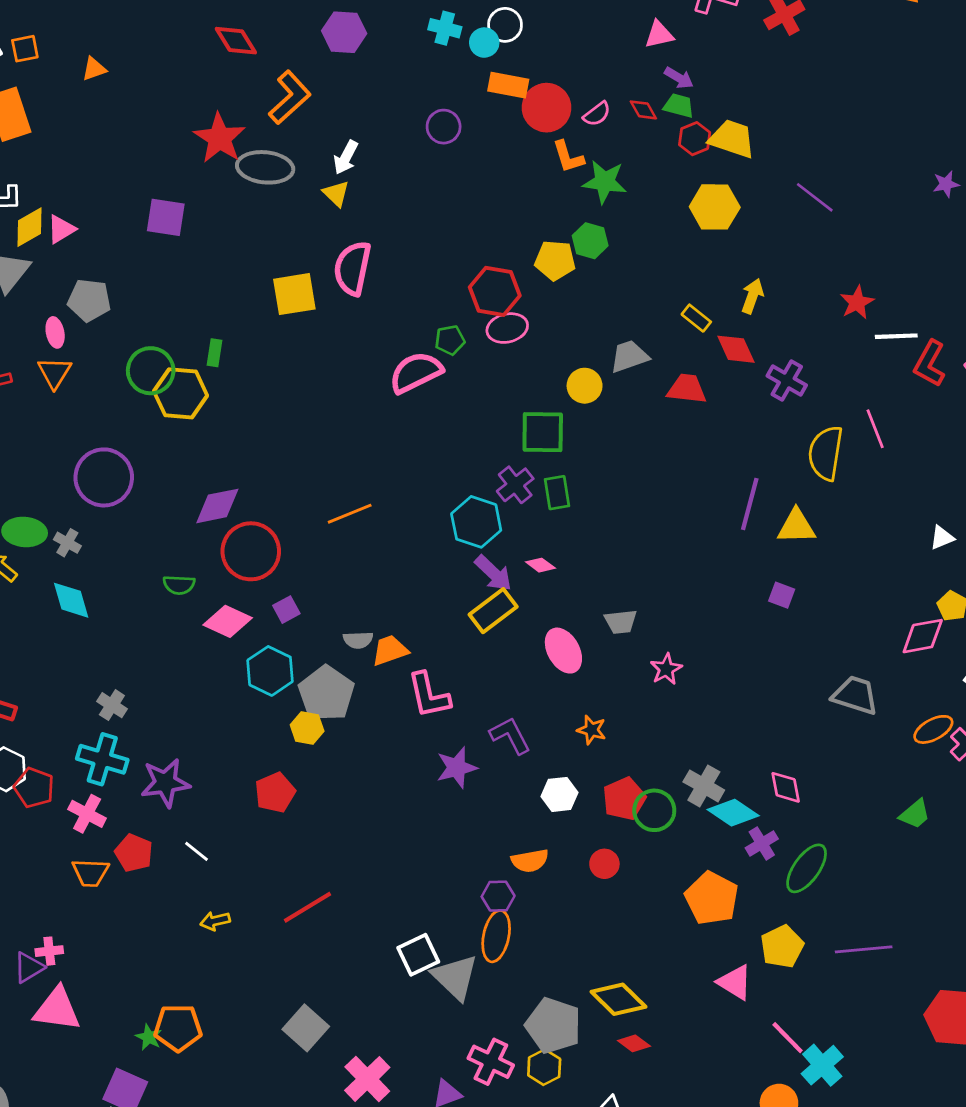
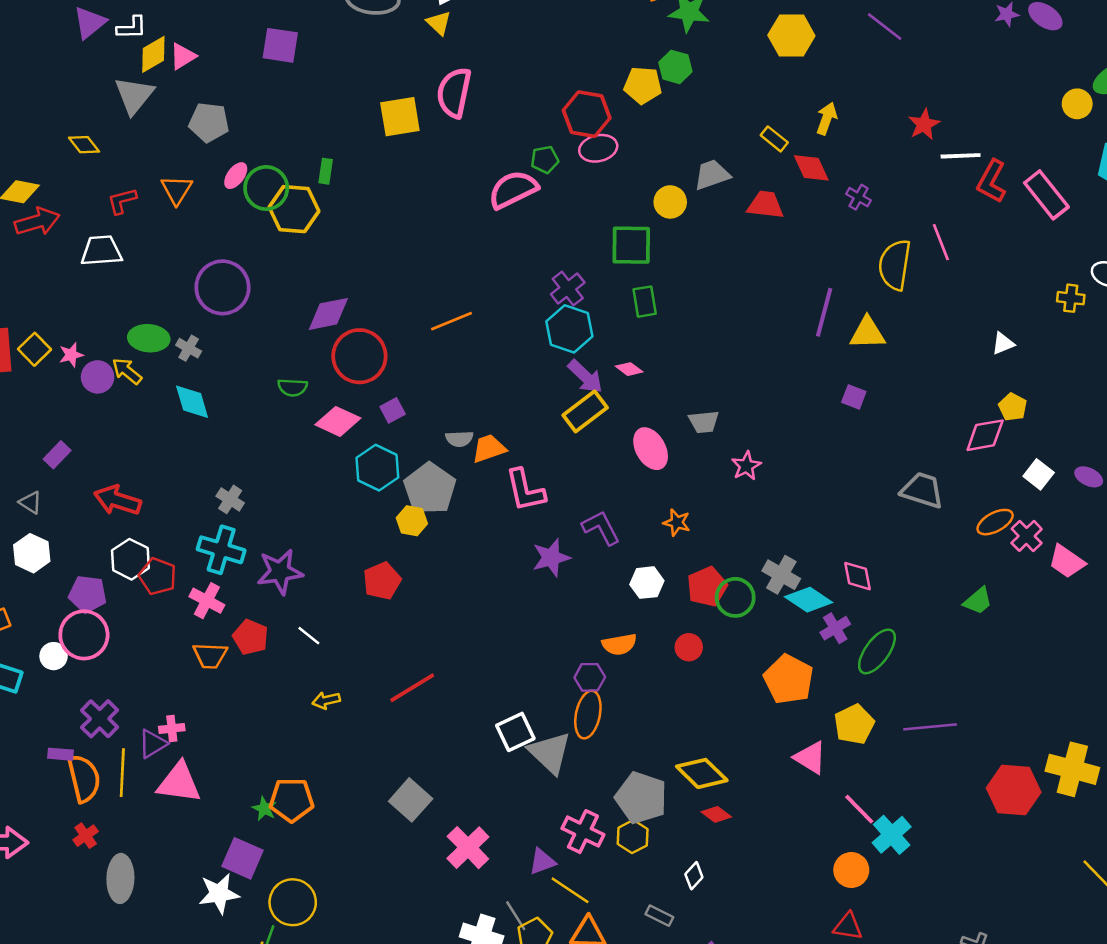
pink ellipse: (55, 332) -> (236, 176), moved, turned 48
purple cross: (787, 381) -> (859, 197), size x0.7
purple cross: (515, 485) -> (568, 288), moved

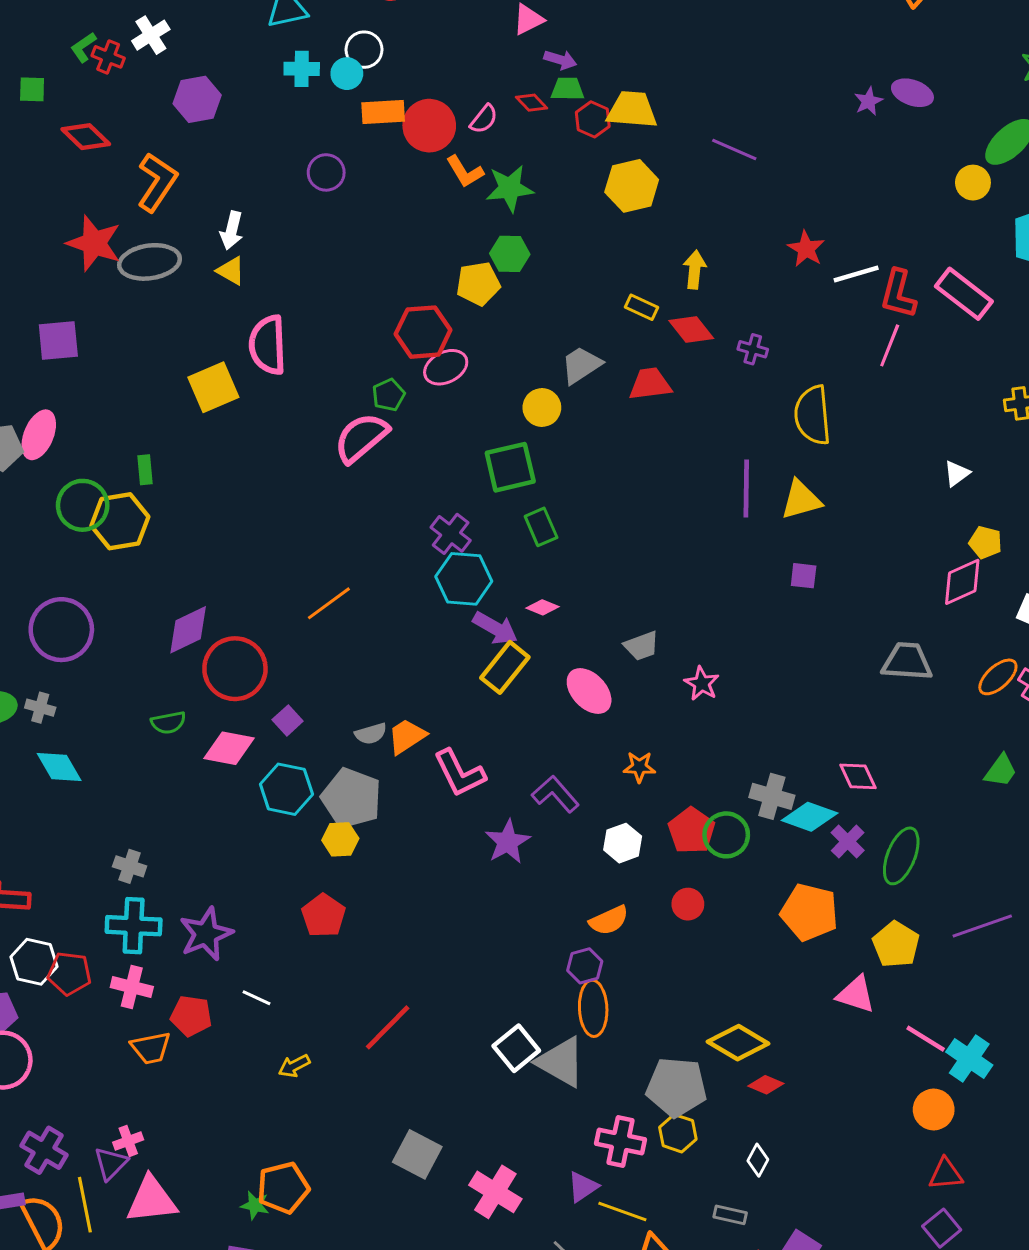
pink ellipse: (236, 176) -> (39, 435), moved, size x1.5
pink line: (941, 242) -> (890, 345), moved, turned 57

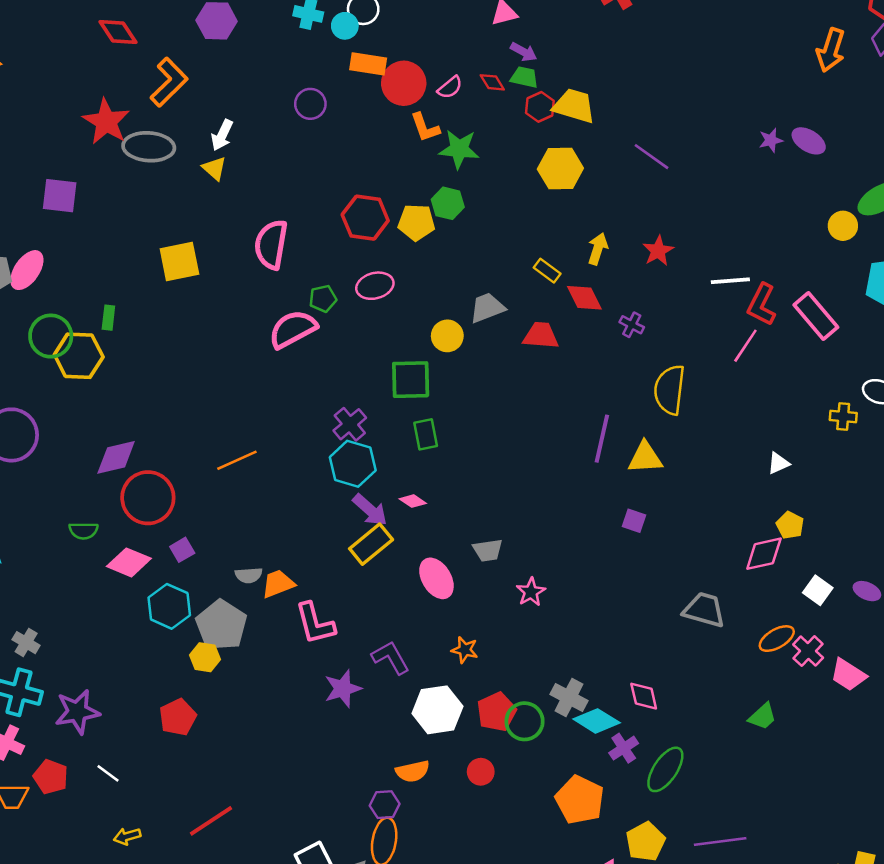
red star: (806, 249) -> (658, 251), moved
red hexagon: (423, 332) -> (365, 218), moved
pink semicircle: (268, 345) -> (271, 244), moved
white hexagon: (623, 843) -> (437, 710), size x1.5

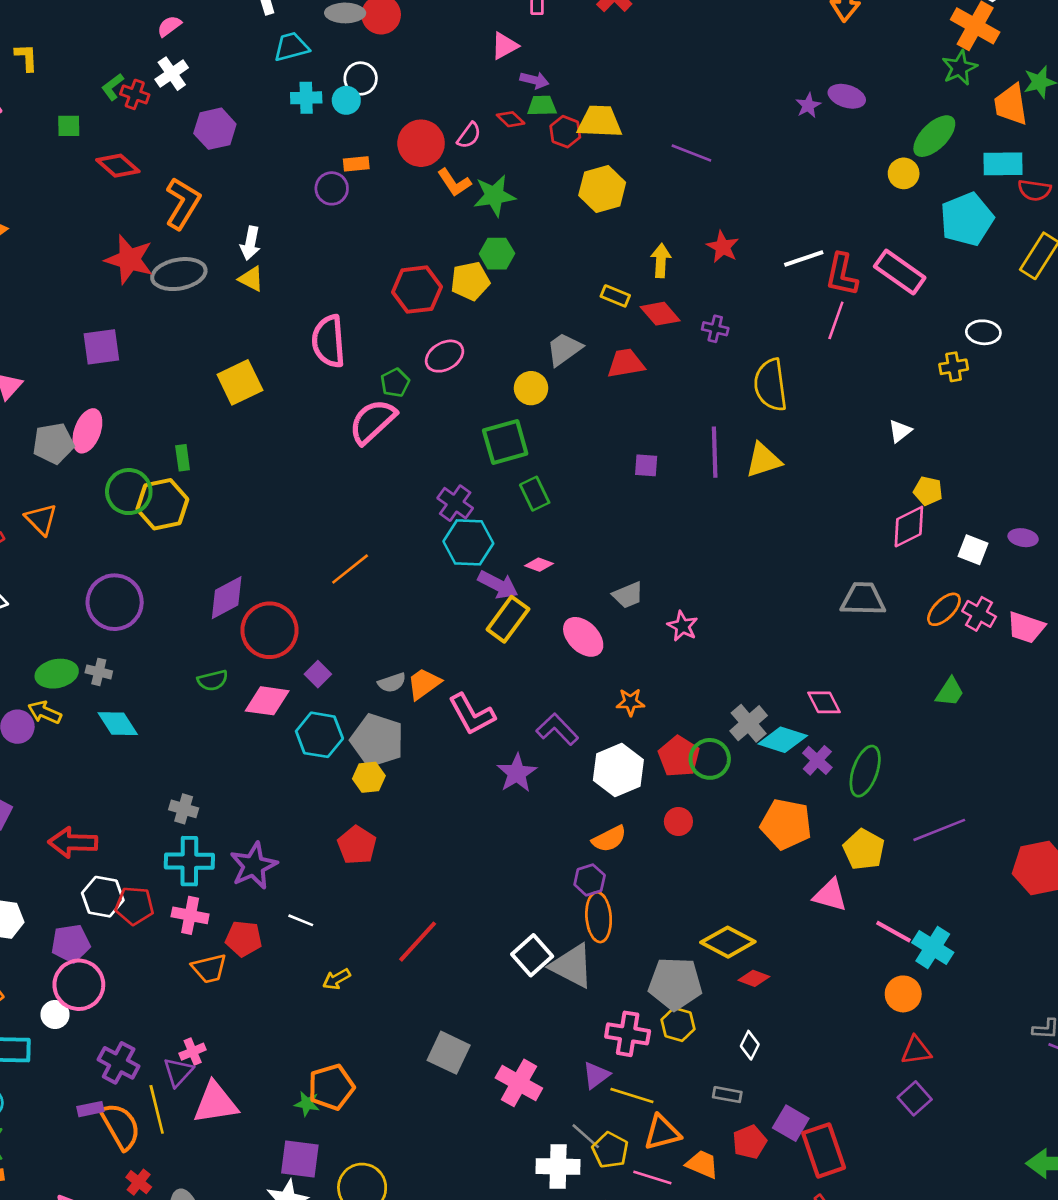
orange rectangle: (368, 64) -> (356, 164), moved, size x0.7
purple square: (634, 521) -> (646, 465), moved
gray cross: (569, 697) -> (749, 723), turned 36

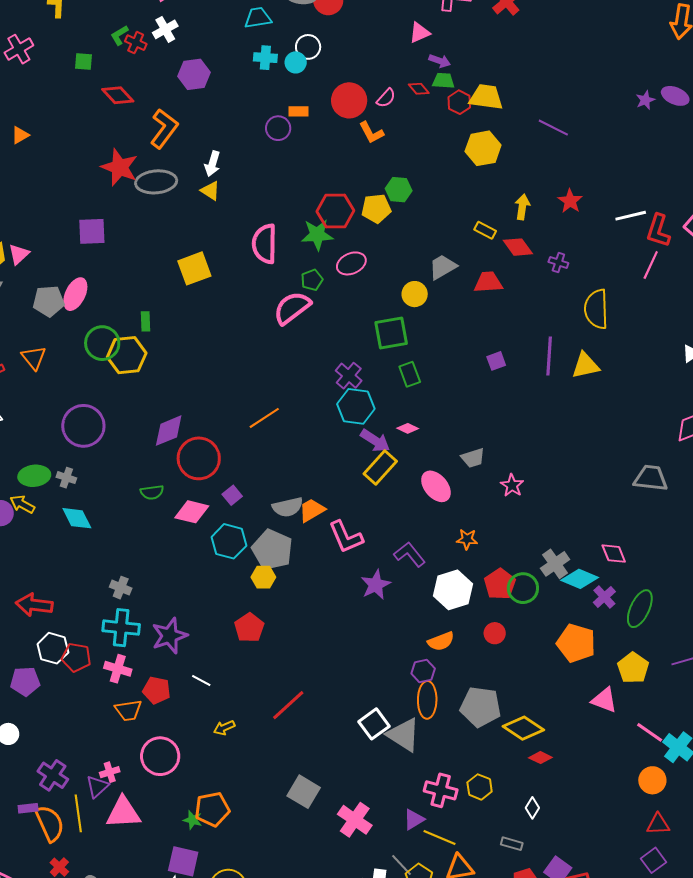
green star: (494, 196) -> (317, 235), moved
purple square: (646, 465) -> (496, 361), turned -30
gray semicircle: (392, 683) -> (288, 507), size x1.4
gray pentagon: (675, 984) -> (480, 707), moved
pink circle: (79, 985) -> (160, 756), moved

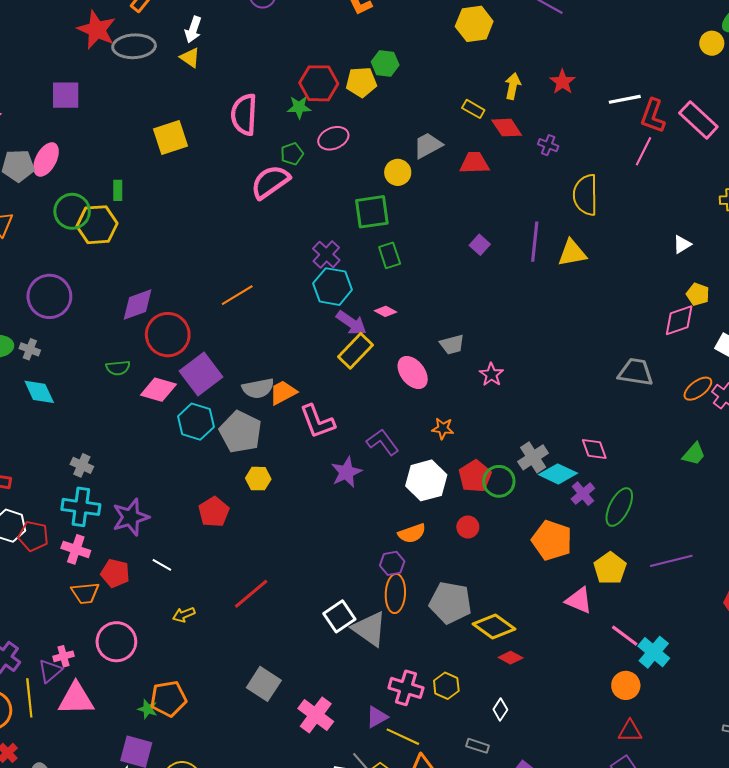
green star: (317, 235) -> (299, 107), size x0.7
purple square: (496, 361) -> (480, 245), turned -30
purple square: (232, 495) -> (201, 374), size x2.0
yellow hexagon: (263, 577) -> (258, 479), moved

